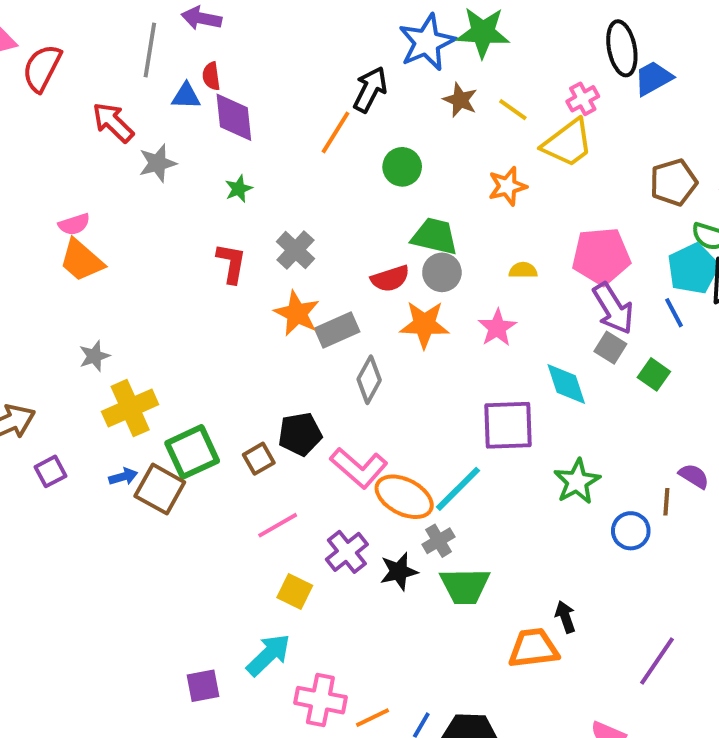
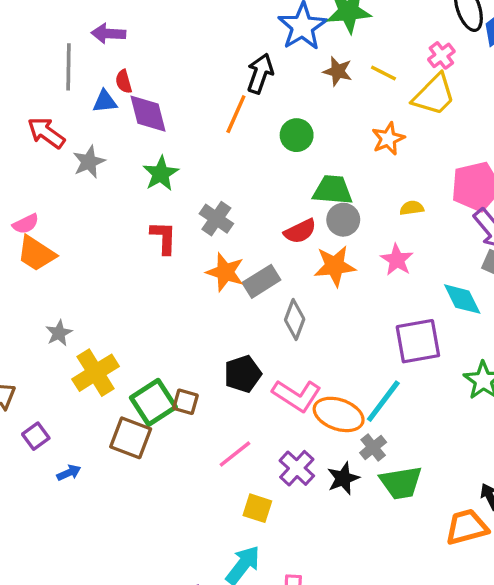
green star: (239, 189) -> (161, 174), size x1.5
brown square: (259, 459) -> (186, 402), moved, turned -36
blue arrow: (123, 477) -> (69, 473), moved

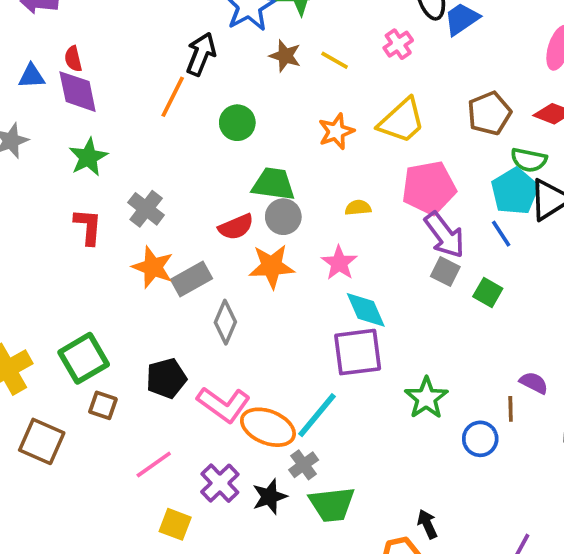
red semicircle: (124, 82) -> (73, 59), moved
yellow trapezoid: (434, 95) -> (402, 121), moved
cyan diamond: (462, 299) -> (366, 310), moved
green square: (153, 402) -> (84, 358), moved

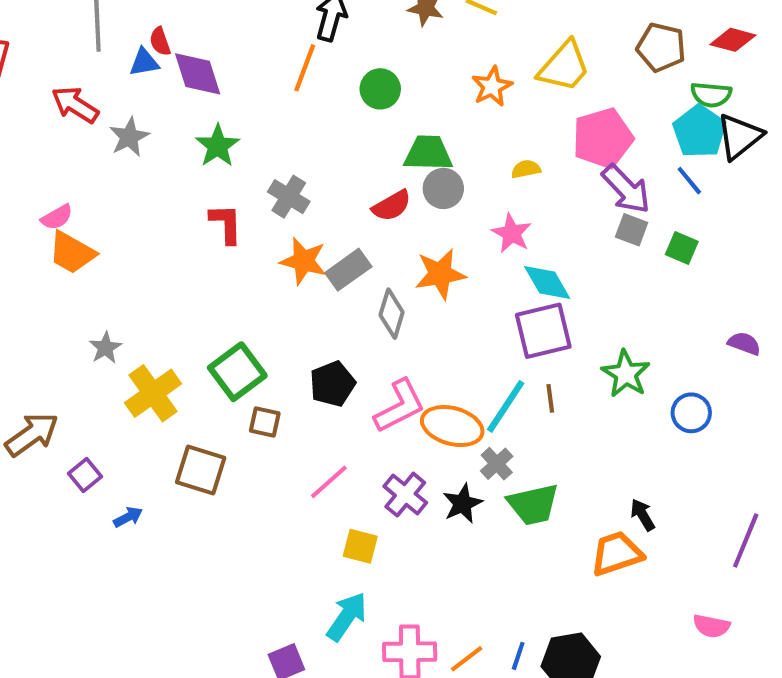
red semicircle: (73, 59) -> (160, 41), moved
brown pentagon: (489, 113) -> (661, 47), turned -30
orange star: (272, 266) -> (440, 274), moved
pink L-shape: (224, 404) -> (400, 406), turned -56
brown line: (511, 409) -> (550, 398), moved

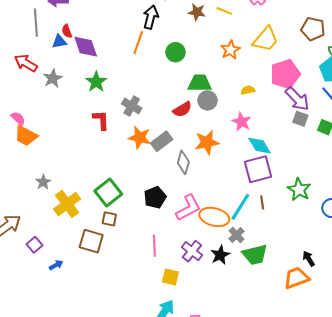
pink semicircle: (57, 217) -> (18, 119), turned -105
brown square: (265, 422) -> (109, 219), moved
pink line: (329, 482) -> (154, 246), turned -50

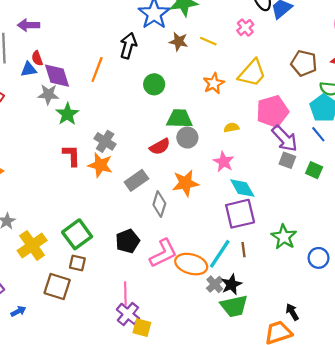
orange line: (138, 43) -> (97, 69), moved
gray star: (53, 78) -> (48, 94), moved, turned 30
orange star: (140, 138) -> (100, 165), moved
purple cross: (192, 251) -> (128, 314), moved
black star: (220, 255) -> (231, 284), moved

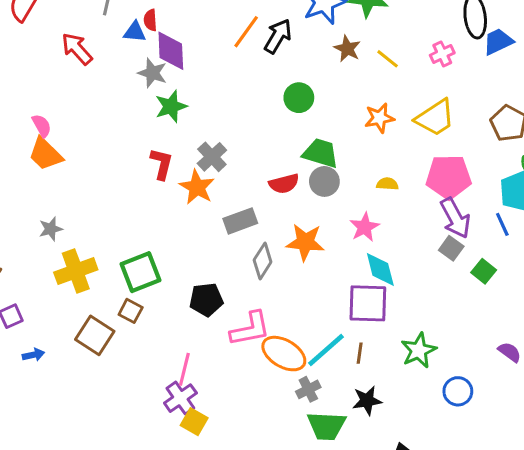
orange line: (97, 69) -> (246, 32), moved
black star: (231, 284) -> (367, 400), moved

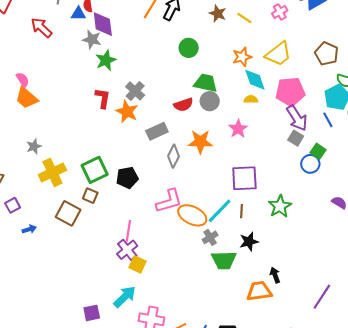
cyan diamond: (380, 269) -> (255, 80), moved
black pentagon: (206, 300) -> (127, 178), moved
blue circle: (458, 391) -> (310, 164), moved

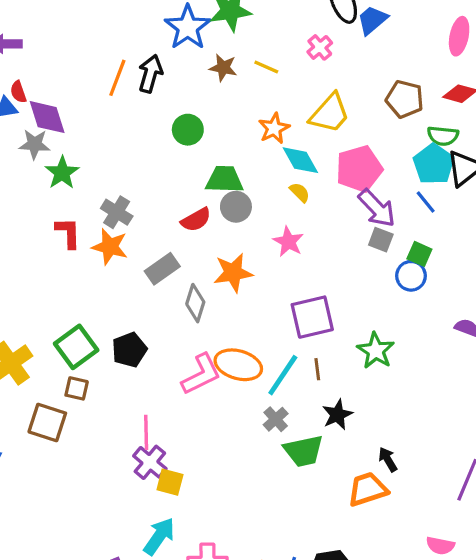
yellow semicircle: (251, 99) -> (300, 192), turned 56
orange ellipse: (192, 215) -> (238, 365), moved

